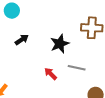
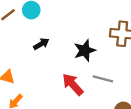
red arrow: (51, 74) -> (73, 84), size x1.5

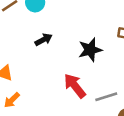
gray line: (103, 79) -> (106, 97), moved, turned -36

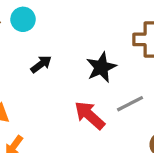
gray line: (106, 97) -> (130, 104), moved

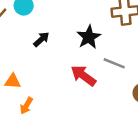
gray line: (130, 104) -> (114, 63), turned 55

